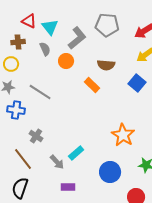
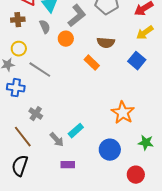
yellow circle: (11, 64) -> (19, 49), moved

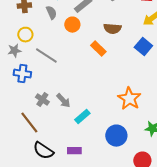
gray arrow: (57, 140) -> (63, 101), moved
black semicircle: (20, 166) -> (43, 151), moved, turned -75

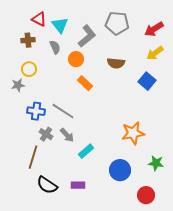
orange rectangle: (98, 49) -> (85, 83), moved
gray line: (46, 56) -> (63, 111), moved
blue cross: (22, 74) -> (36, 111), moved
orange star: (129, 99) -> (133, 133), turned 30
brown line: (29, 123) -> (33, 157), turned 55

